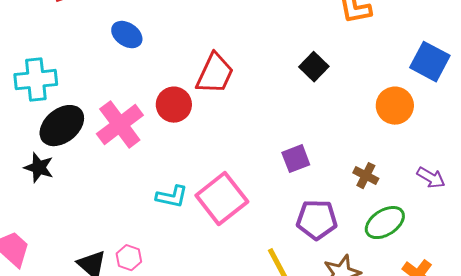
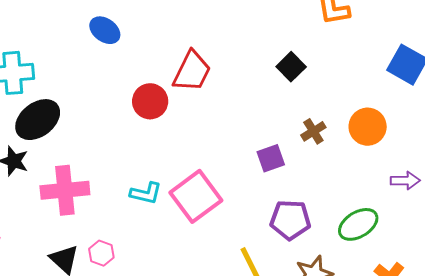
orange circle: (395, 106) -> (368, 127), moved
pink cross: (120, 125) -> (65, 190), moved, turned 30
brown cross: (366, 176) -> (313, 131), moved, turned 30
purple arrow: (431, 178) -> (405, 181), turned -32

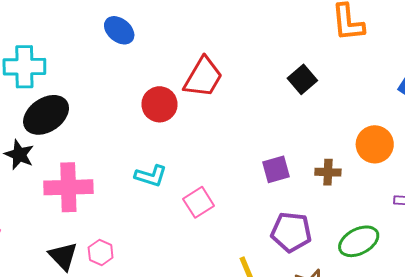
brown cross: (313, 131) -> (328, 172), moved, turned 30
cyan L-shape: (146, 193) -> (151, 176), moved
pink square: (196, 196) -> (199, 202), size x0.6

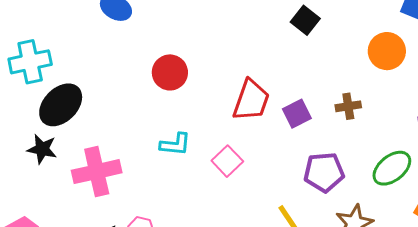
red trapezoid: (203, 77) -> (251, 100), moved
orange circle: (375, 144) -> (387, 51), moved

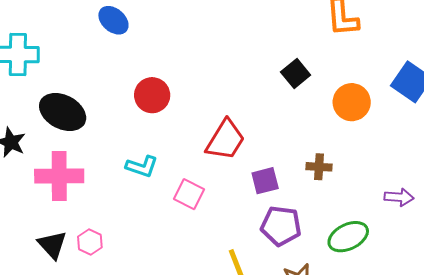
orange circle: (387, 51) -> (352, 102), moved
black ellipse: (61, 105) -> (63, 112), moved, turned 60
purple square: (297, 114) -> (265, 181), moved
pink square: (227, 161) -> (189, 194), turned -32

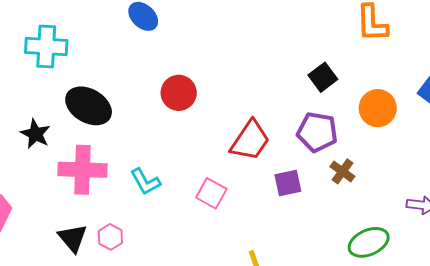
cyan L-shape: (142, 166) -> (145, 182), moved, turned 40
brown cross: (319, 167) -> (342, 171), turned 30
purple pentagon: (281, 226) -> (317, 132), moved

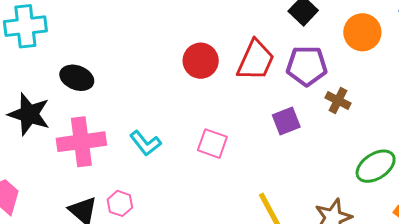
red circle: (179, 93) -> (201, 61), moved
black ellipse: (89, 106) -> (77, 78), size x0.7
black star: (35, 134) -> (29, 114), size x1.4
red trapezoid: (250, 141) -> (256, 60), moved

